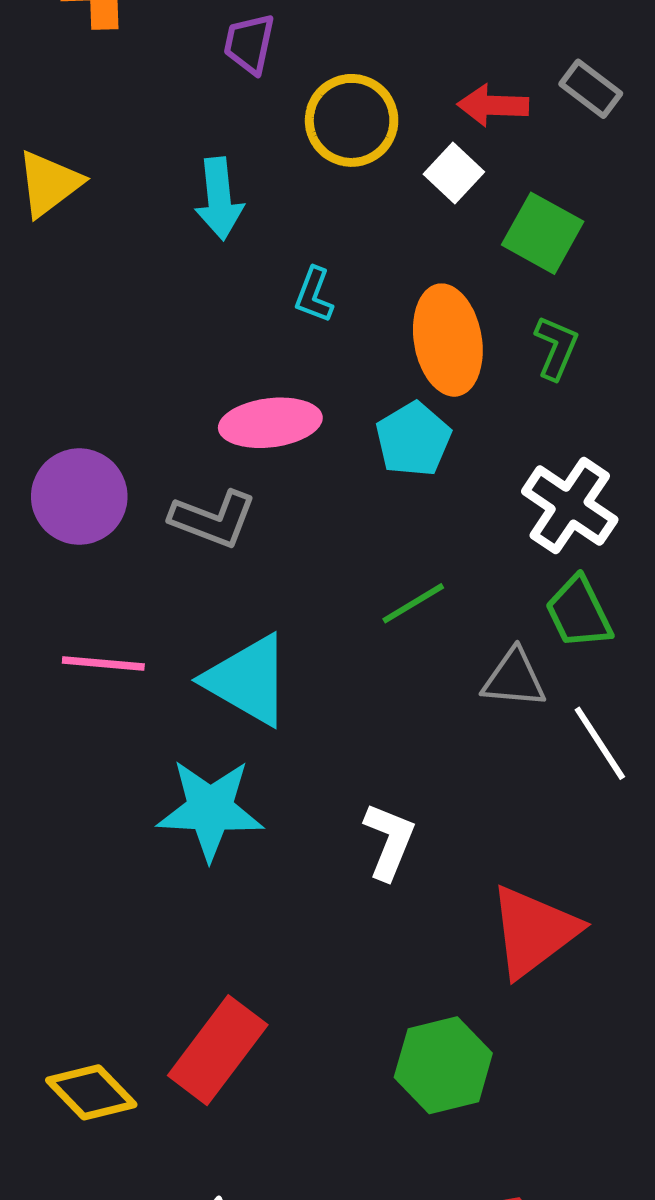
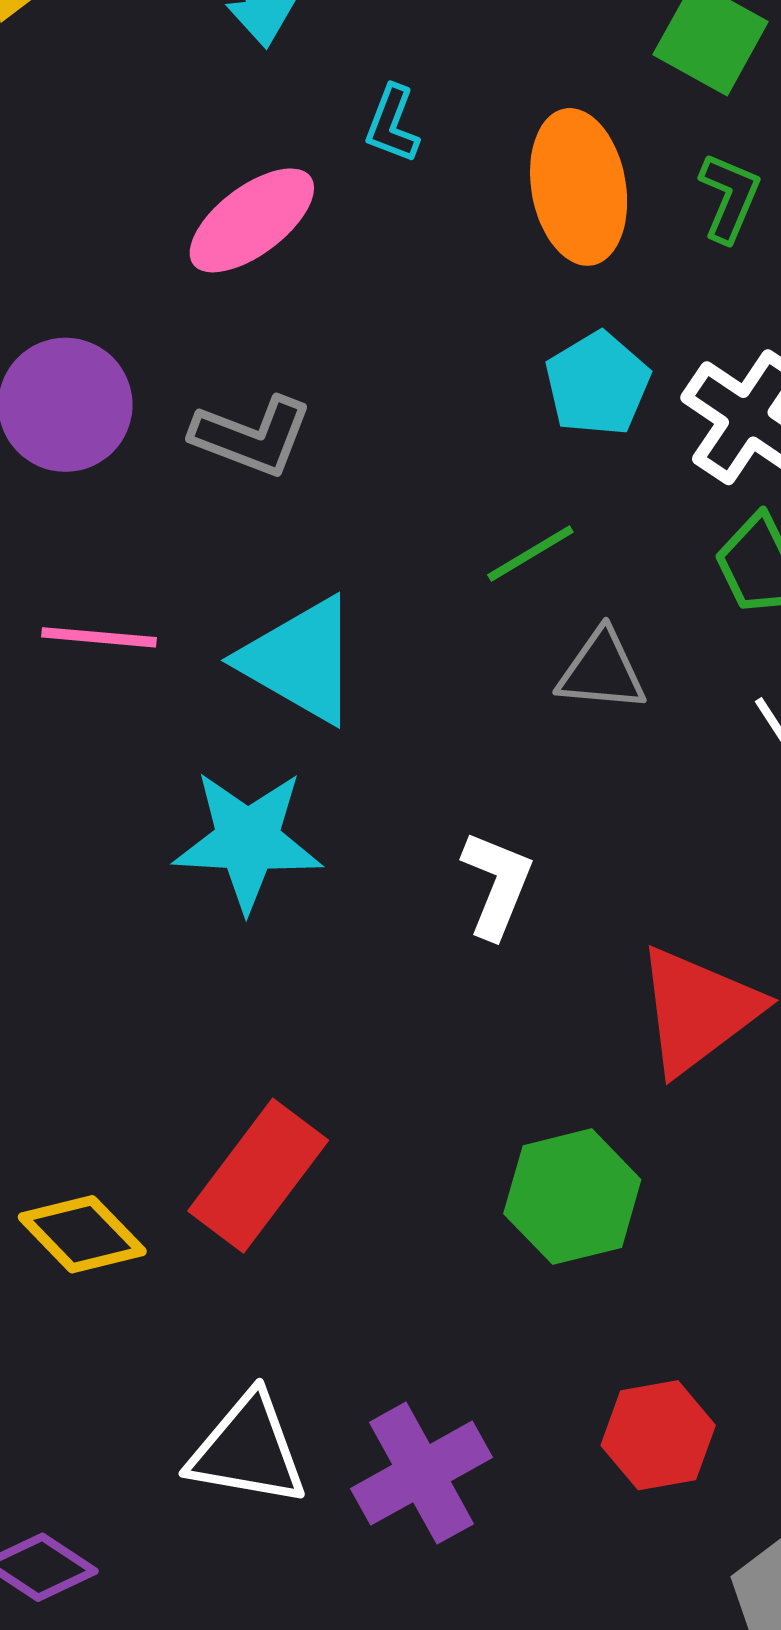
pink ellipse: (270, 423) -> (252, 220), moved, turned -30
cyan pentagon: (413, 439) -> (597, 384), moved
gray triangle: (514, 679) -> (602, 671), moved

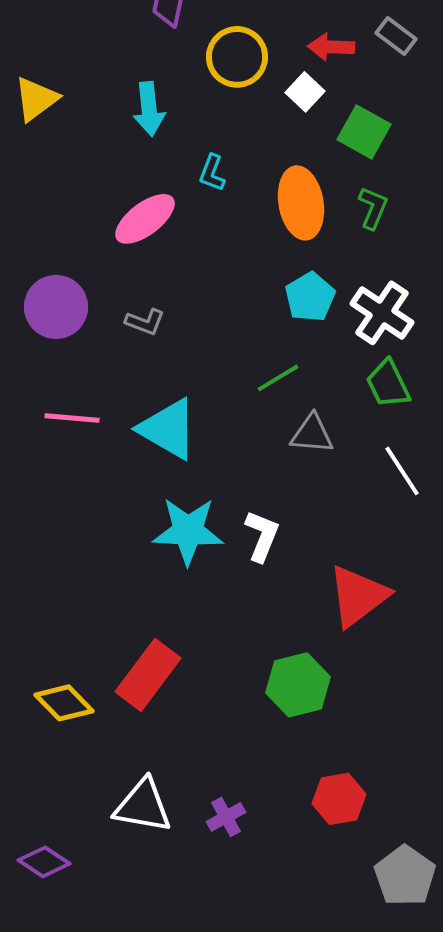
gray L-shape: (252, 436) -> (145, 322), size x0.7
cyan star: (248, 840) -> (188, 531), moved
purple cross: (422, 1473) -> (226, 817), size x0.6

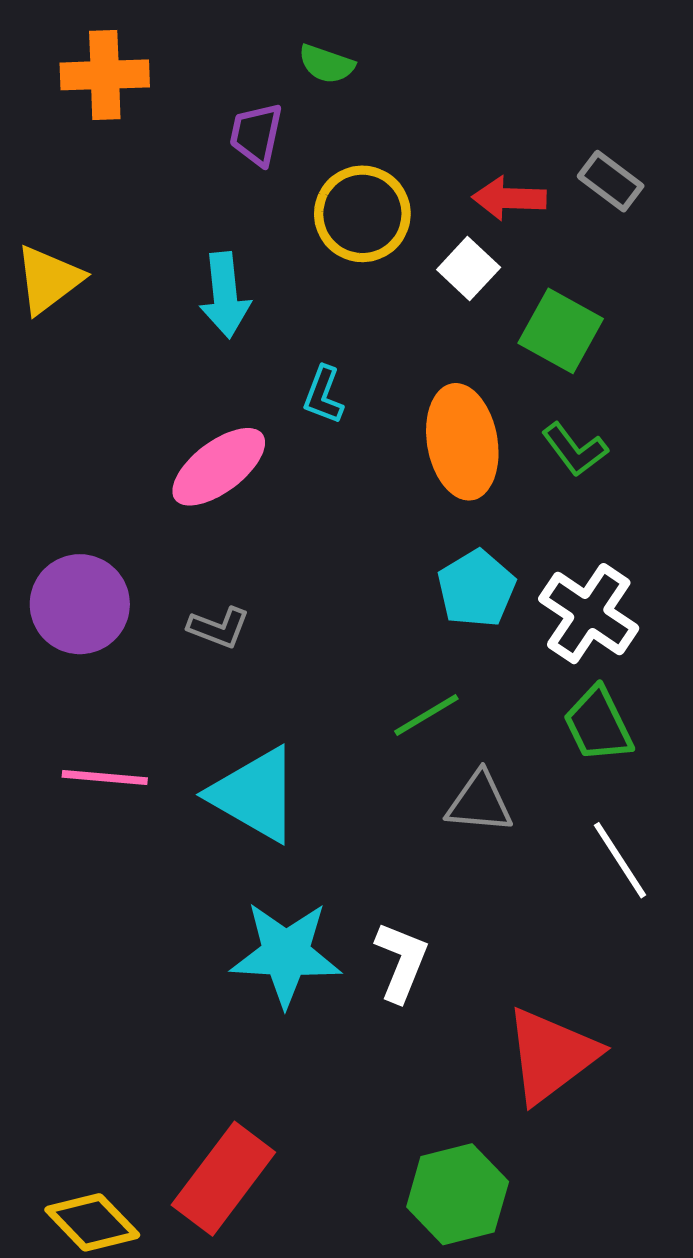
green L-shape: (373, 208) -> (575, 450), turned 120

